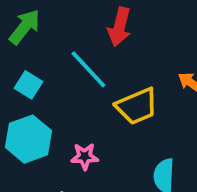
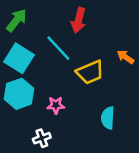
cyan square: (28, 85) -> (19, 58), size x1.6

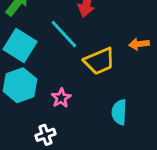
orange arrow: (125, 57) -> (139, 44), turned -42
pink star: (56, 105) -> (61, 98), turned -30

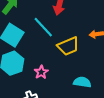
cyan semicircle: (119, 112) -> (82, 82), turned 96

